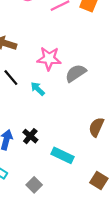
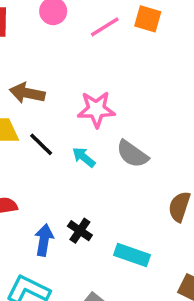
gray semicircle: (76, 73) -> (132, 154), moved, turned -105

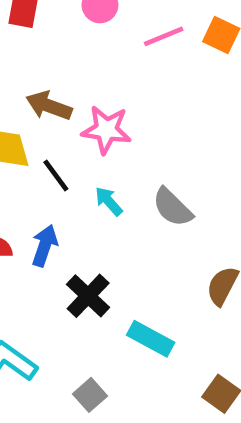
pink star: (96, 109) -> (106, 130), moved
black cross: (80, 231) -> (88, 296), size x1.4
blue arrow: (44, 240) -> (45, 246), moved

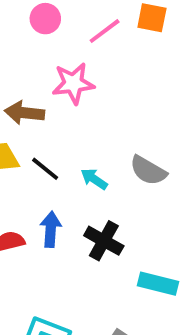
pink star: (106, 130) -> (73, 83), moved
black cross: (88, 296) -> (104, 241), moved

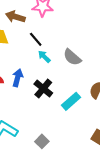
black line: (45, 169) -> (36, 39), moved
cyan rectangle: (158, 284) -> (71, 101), moved, turned -66

